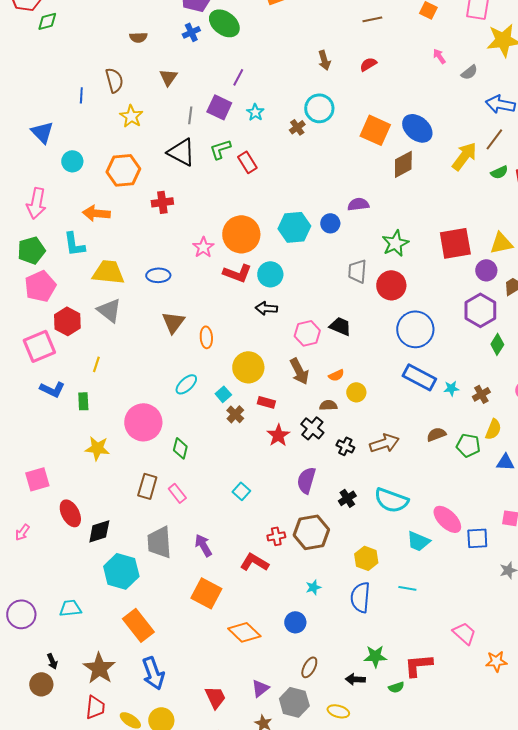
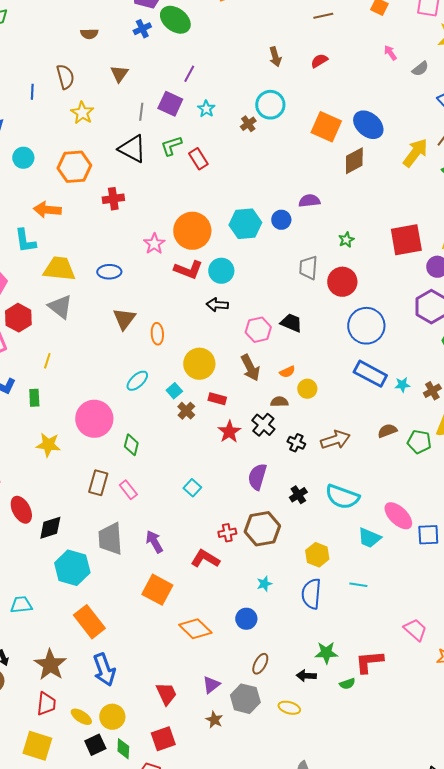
green star: (395, 243) -> (346, 240), size x0.6

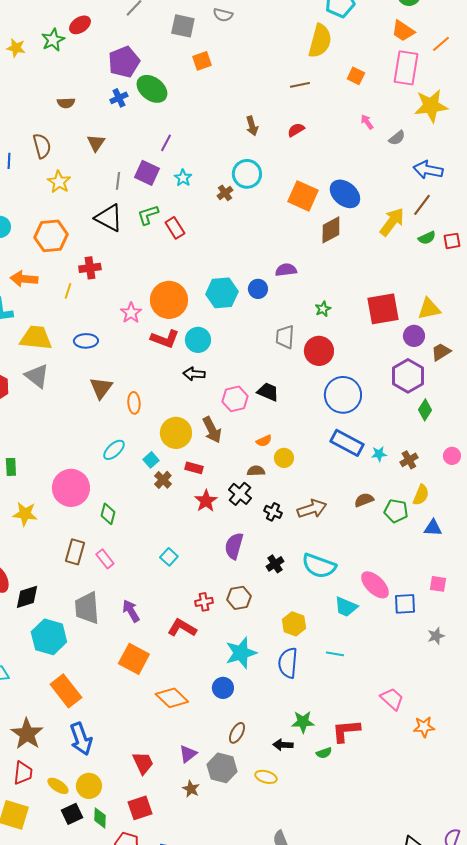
yellow line: (47, 361) -> (68, 291), moved
brown arrow: (250, 368) -> (212, 430), moved
brown hexagon: (262, 529) -> (239, 598), size x0.7
cyan star: (264, 584) -> (241, 653), size x2.0

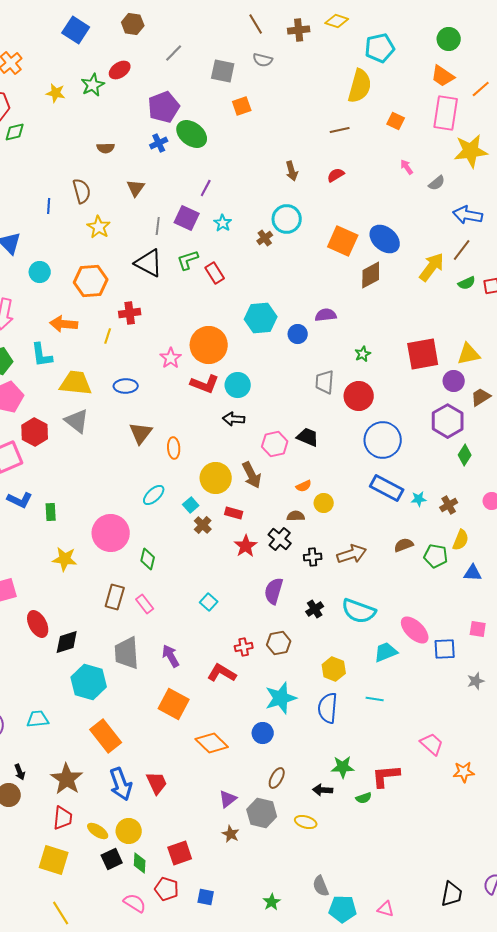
cyan hexagon: (222, 293) -> (261, 318), moved
black cross: (273, 512) -> (313, 557), turned -30
cyan trapezoid: (346, 607) -> (386, 652), turned 135
red trapezoid: (143, 763) -> (157, 783), moved

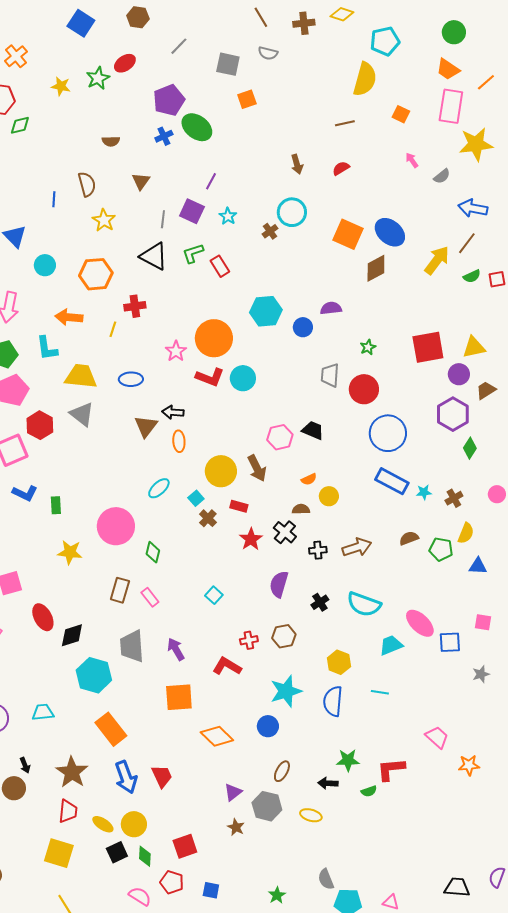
black arrow: (234, 419) -> (173, 412), moved
orange square: (174, 704) -> (179, 697), turned -32
black trapezoid: (452, 894) -> (457, 887), turned -96

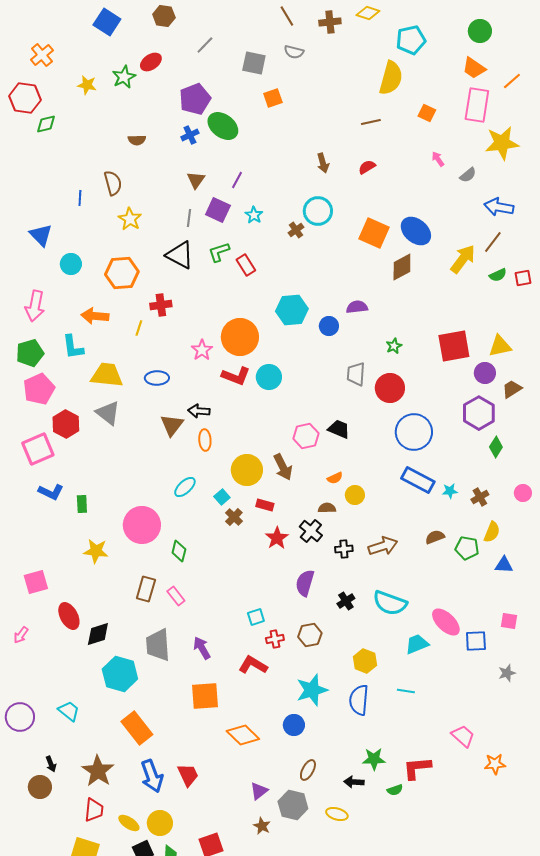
brown triangle: (141, 181) -> (196, 180), moved
cyan square: (214, 595) -> (256, 617), moved, turned 30
cyan trapezoid: (43, 712) -> (69, 711), turned 45

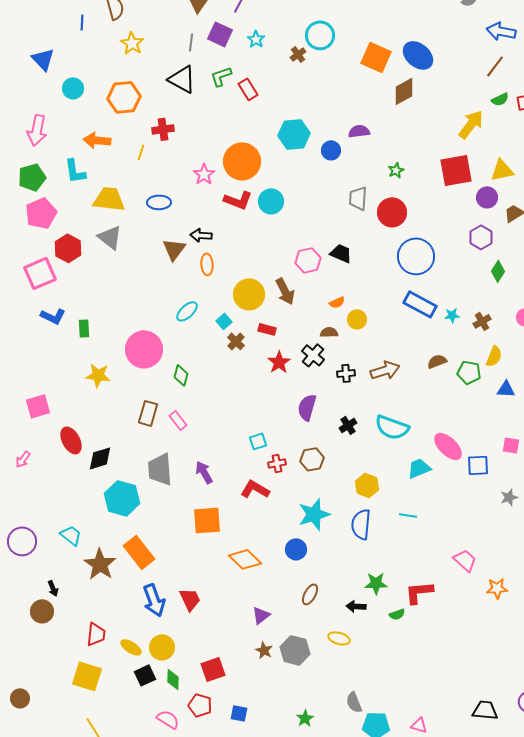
yellow arrow: (463, 259) -> (471, 124), moved
purple hexagon: (479, 413) -> (481, 237), size x0.7
brown star: (98, 771) -> (100, 564), moved
gray hexagon: (293, 805) -> (295, 650), moved

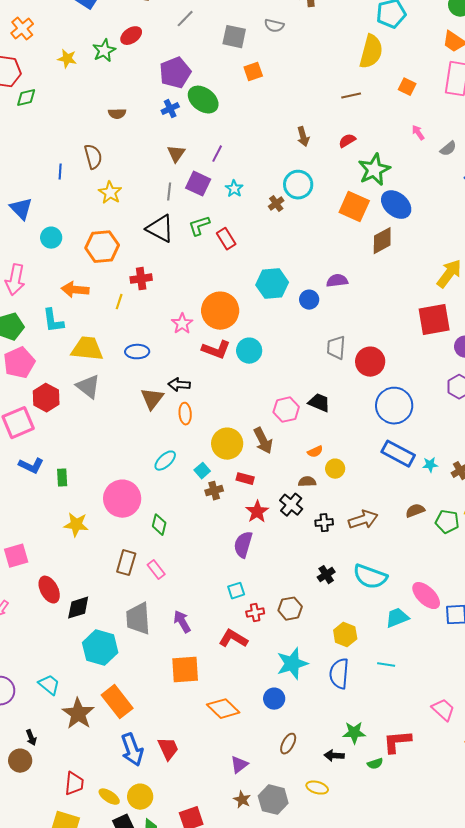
green star: (396, 170) -> (374, 170), moved, size x2.0
brown cross: (236, 341) -> (214, 491), turned 30
purple semicircle: (307, 407) -> (243, 545), moved

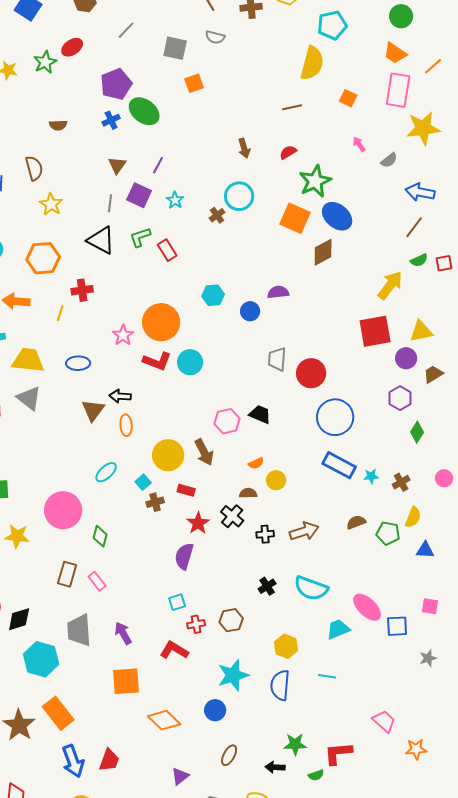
cyan hexagon: (272, 284) -> (213, 295), size x0.7
red trapezoid: (168, 749) -> (109, 760), turned 45

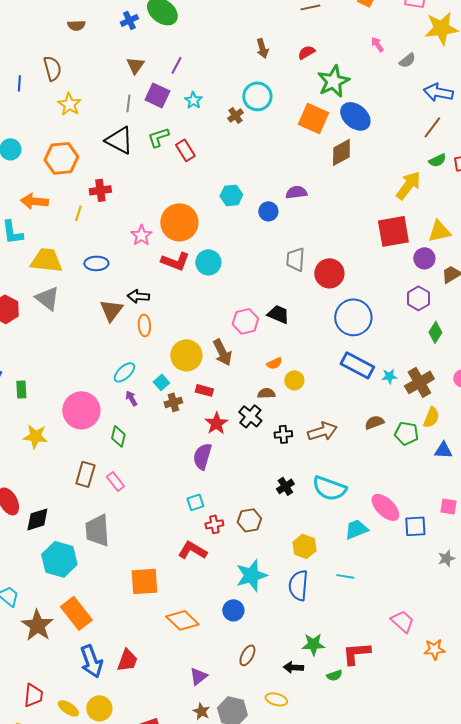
brown cross: (401, 482) -> (419, 382), size x1.6
purple arrow: (123, 633) -> (131, 398), moved, size x0.7

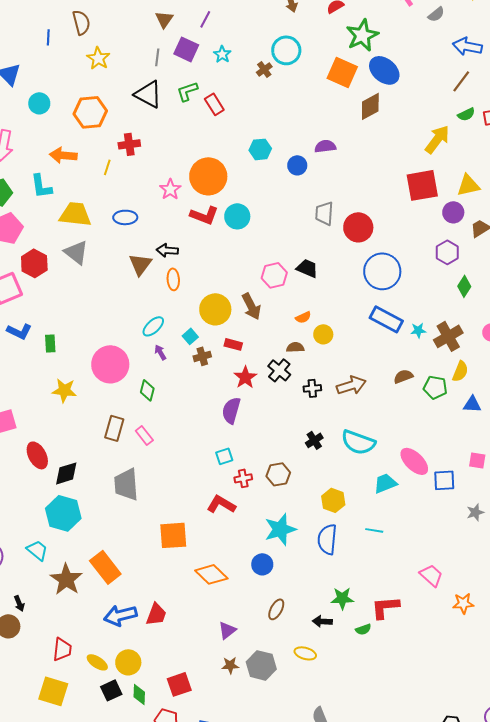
cyan hexagon: (59, 559) -> (63, 513), moved
blue arrow: (91, 661) -> (120, 615), turned 96
brown star: (201, 711) -> (230, 665), turned -30

